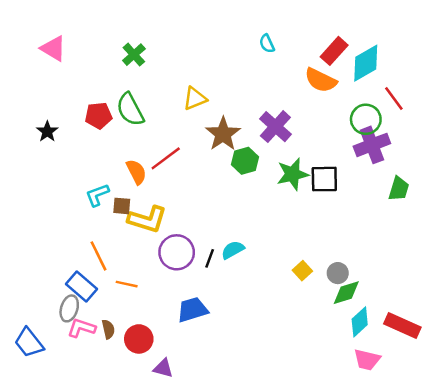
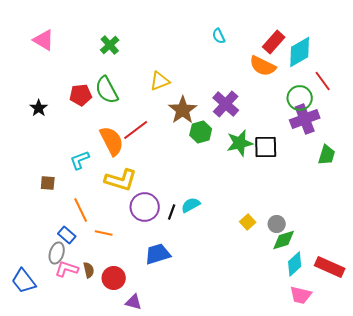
orange semicircle: (136, 172) -> (112, 141), size x1.4
brown square: (122, 206) -> (48, 183), moved
blue rectangle: (81, 286) -> (67, 235), size x0.7

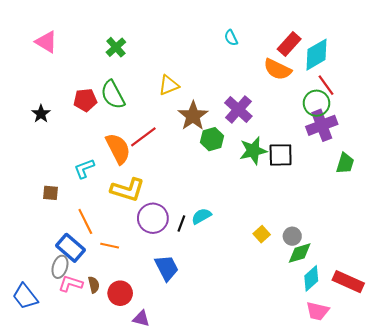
red line: (323, 81) -> (326, 85), moved
blue rectangle: (67, 235) -> (71, 248), size x1.5
blue trapezoid: (158, 254) -> (167, 268), turned 80

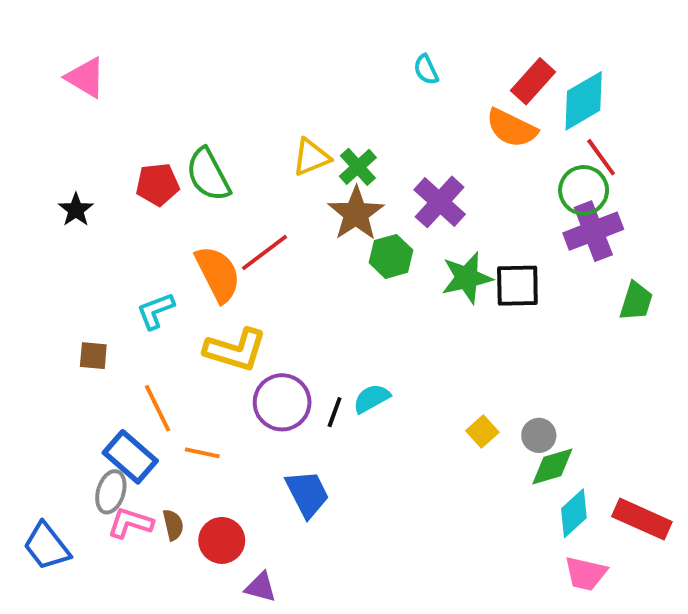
green cross: (116, 47) -> (358, 167), moved

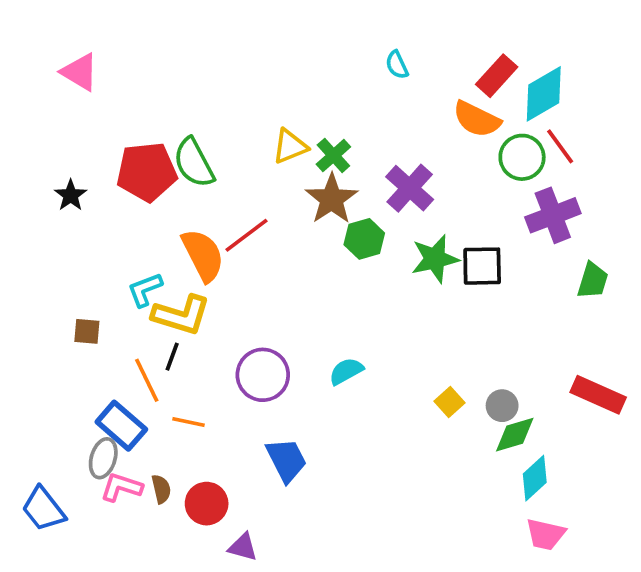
red pentagon: (158, 184) -> (147, 172), size x1.5
green circle: (584, 190) -> (522, 157), moved
yellow L-shape: (235, 350) -> (181, 315), moved
black line: (335, 412) -> (172, 357), moved
red rectangle: (642, 519) -> (598, 395), moved

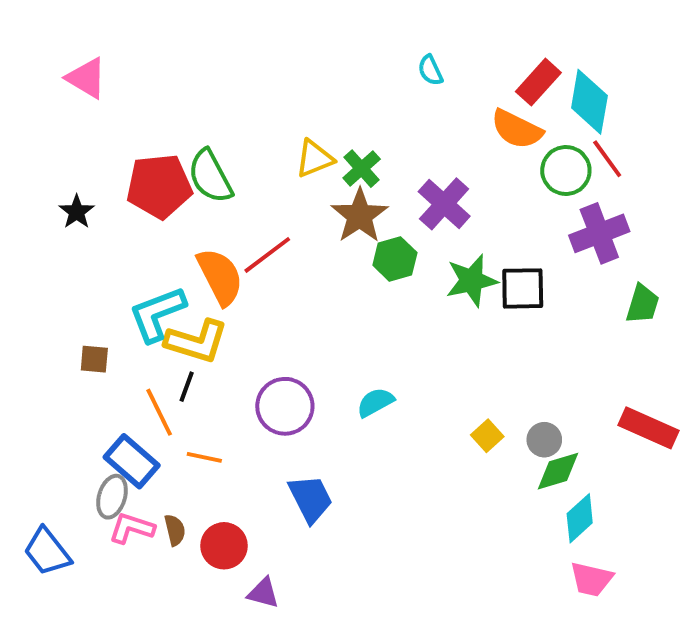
cyan diamond: (544, 94) -> (589, 102), turned -50
cyan L-shape: (145, 290) -> (157, 314), size x1.5

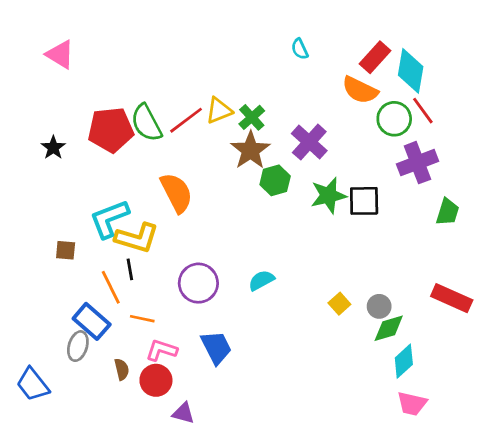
red line: (267, 255) -> (186, 120), moved
orange semicircle: (220, 277) -> (176, 193), moved
black line: (187, 387) -> (130, 269), turned -30
pink L-shape: (132, 528) -> (161, 350), moved

